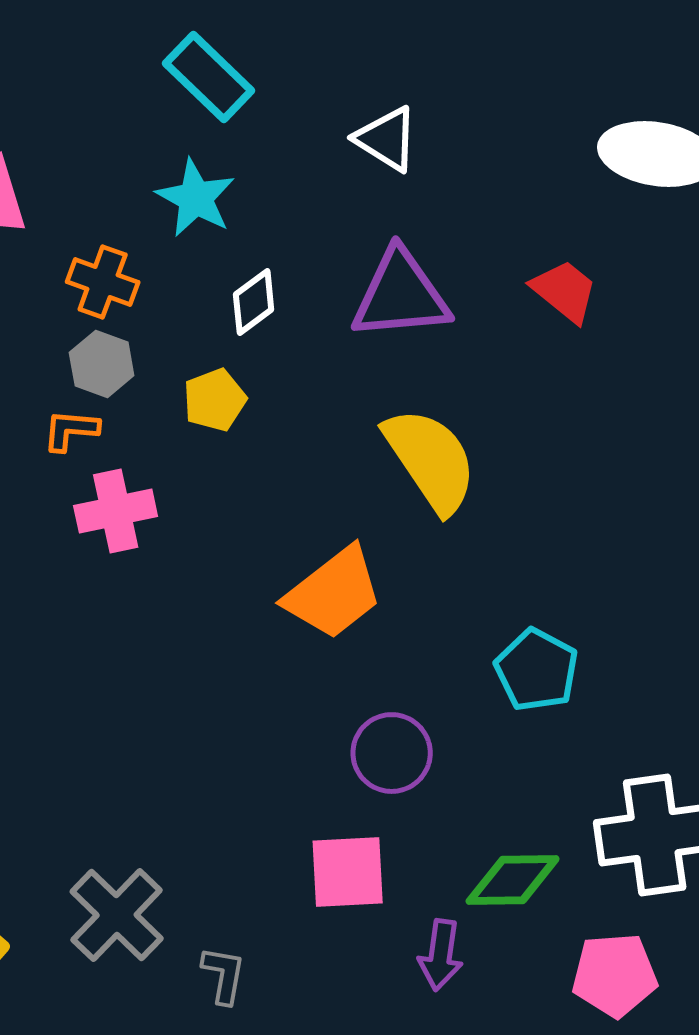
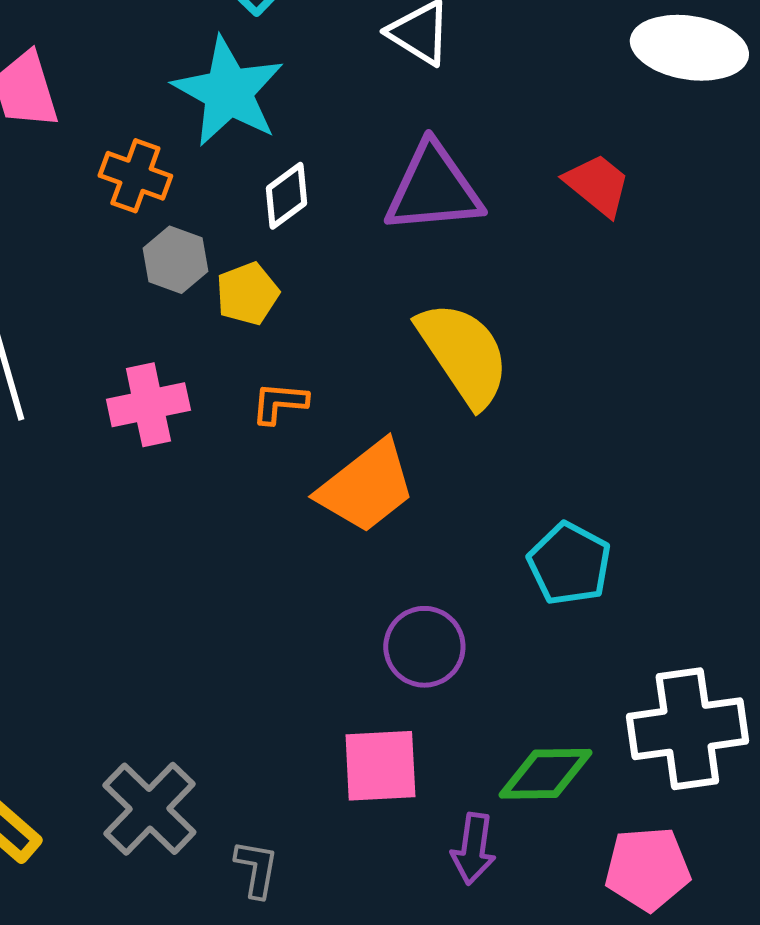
cyan star: (196, 198) -> (228, 92), size x1.4
gray hexagon: (102, 364) -> (175, 260), moved
orange L-shape: (71, 430) -> (279, 403), moved

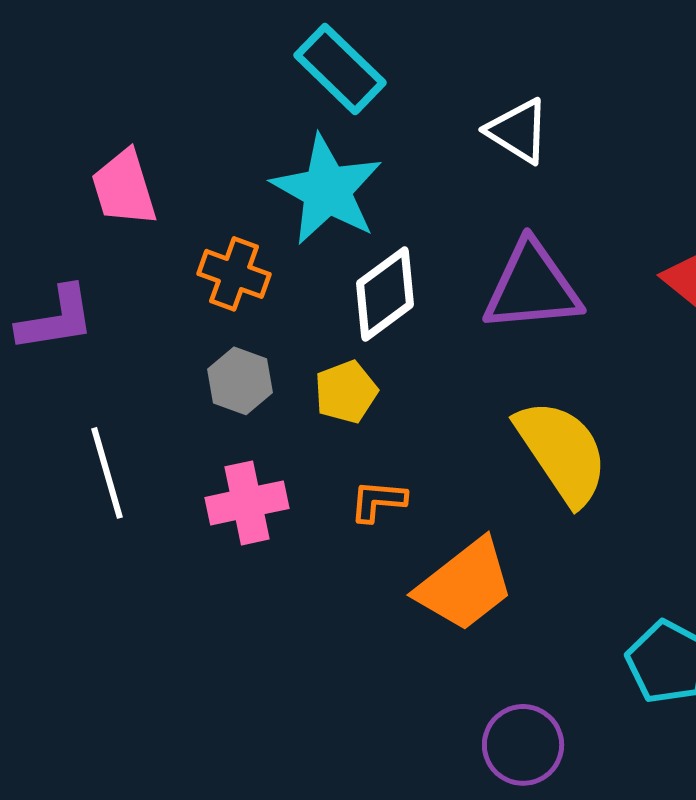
white diamond: (286, 196) -> (385, 294), size x1.4
gray hexagon: (175, 260) -> (240, 381), moved

